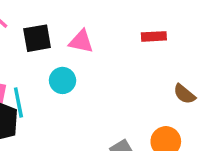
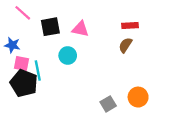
brown semicircle: (184, 94) -> (125, 45), moved, turned 84

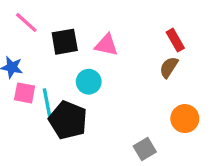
red rectangle: (130, 25) -> (175, 40), turned 63
black pentagon: (24, 83) -> (68, 120), moved
orange circle: (138, 97) -> (185, 119), moved

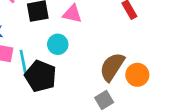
brown semicircle: (169, 67) -> (112, 67), moved, size x1.6

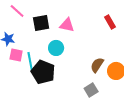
brown semicircle: (112, 67) -> (97, 65), size x0.7

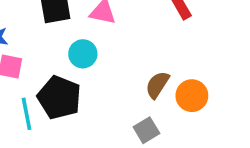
cyan line: (30, 61) -> (27, 114), moved

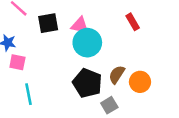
cyan circle: (83, 54) -> (87, 43), moved, size x1.5
black pentagon: (59, 97) -> (87, 83), moved

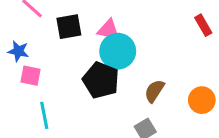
red rectangle: (133, 22) -> (203, 25), moved
orange circle: (140, 82) -> (202, 100), moved
black pentagon: (87, 83) -> (101, 80), moved

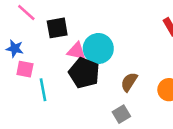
pink triangle: (109, 30) -> (76, 51), moved
cyan line: (44, 115) -> (43, 90), moved

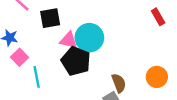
pink square: (25, 69) -> (19, 57), turned 35
brown semicircle: (129, 82) -> (119, 83), moved, turned 126

